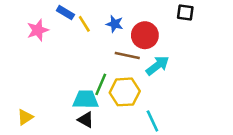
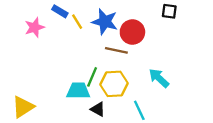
blue star: (115, 24) -> (105, 22), size x1.6
cyan arrow: (157, 65) -> (159, 78), moved, turned -100
yellow triangle: (25, 117) -> (23, 107), size x1.5
black triangle: (86, 120) -> (98, 109), moved

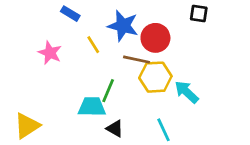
yellow line: (77, 22) -> (93, 45), moved
pink star: (34, 27) -> (50, 53), moved, turned -30
yellow hexagon: (114, 84) -> (155, 77), moved

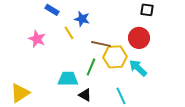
blue star: (123, 26) -> (82, 19), moved, size x0.7
red circle: (155, 38) -> (139, 38), moved
green line: (108, 91) -> (91, 67), moved

